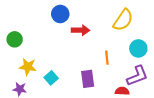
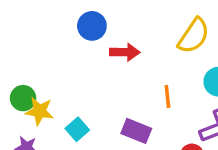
green circle: (15, 39) -> (23, 98), moved
purple rectangle: (88, 79) -> (136, 131), turned -60

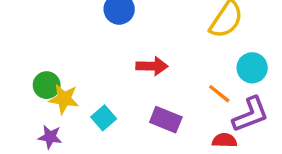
red arrow: (125, 52) -> (152, 66), moved
orange line: (167, 96) -> (219, 94), moved, turned -45

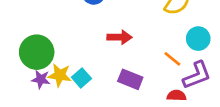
green circle: (47, 85) -> (37, 52), size x1.6
yellow star: (64, 99) -> (60, 75), moved
purple star: (50, 137) -> (41, 79), moved

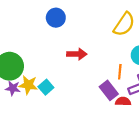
orange line: (172, 59) -> (120, 72), turned 56
purple rectangle: (130, 79) -> (109, 90), moved, turned 30

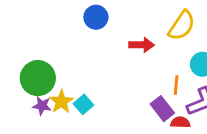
red arrow: (77, 54) -> (142, 45), moved
yellow star: (28, 85) -> (61, 102), turned 30

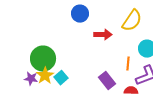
blue circle: (96, 17) -> (80, 14), moved
green circle: (38, 78) -> (43, 59), moved
purple rectangle: (162, 109) -> (107, 81), moved

